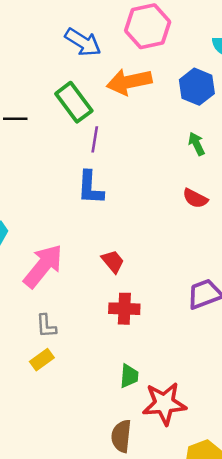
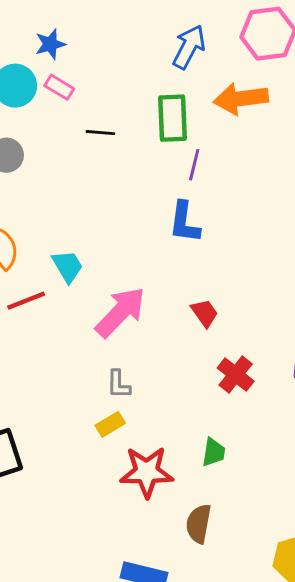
blue arrow: (83, 42) -> (189, 47), turned -99
green rectangle: (74, 102) -> (172, 118), turned 30
red cross: (124, 309) -> (236, 375), moved, turned 32
red star: (164, 404) -> (147, 472), moved

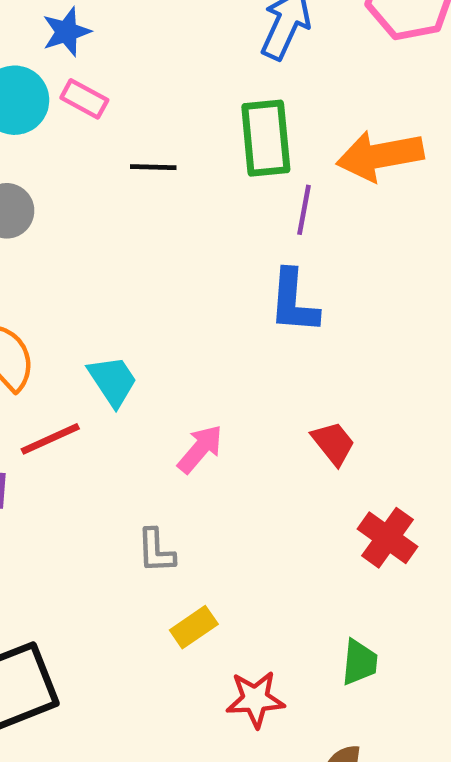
orange arrow: (241, 99) -> (380, 156), moved
pink arrow: (120, 312) -> (200, 449), size x0.6
gray L-shape: (119, 384) -> (156, 551), moved
red star: (147, 472) -> (255, 699), size x0.7

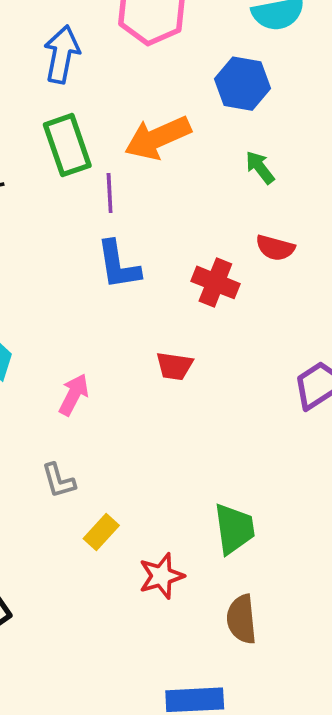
red trapezoid: (333, 443) -> (174, 366), turned 150
red cross: (388, 538) -> (215, 282), moved
green trapezoid: (359, 662) -> (234, 529), size x1.4

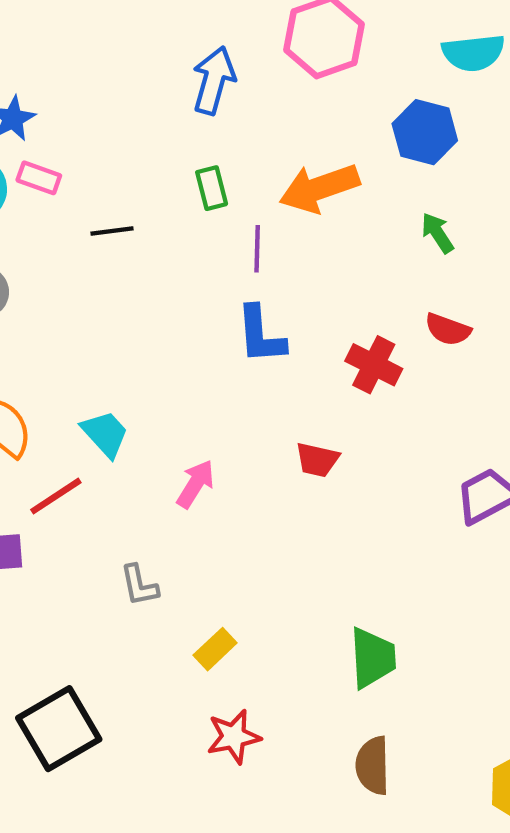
green rectangle: (67, 145) -> (212, 188), size x0.6
gray L-shape: (58, 481) -> (139, 585), moved
red star: (161, 576) -> (234, 737), moved

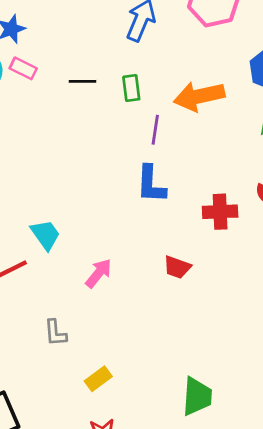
black line: (112, 231) -> (82, 81), moved
red cross: (374, 365) -> (220, 212), turned -36

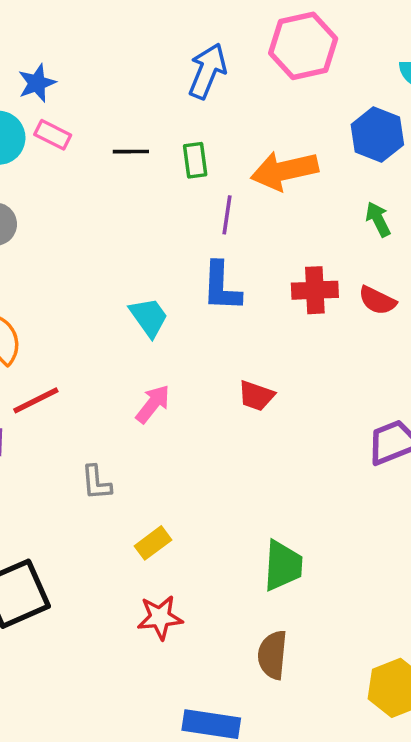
red cross: (220, 212) -> (315, 290), moved
cyan trapezoid: (45, 235) -> (149, 317), moved

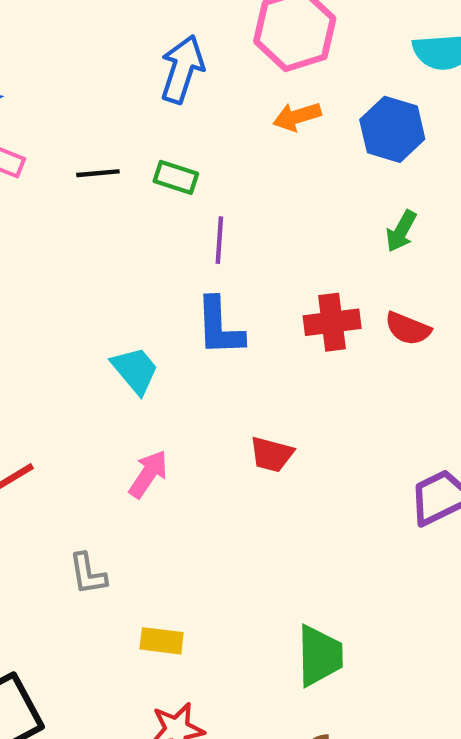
green rectangle: (195, 160) -> (176, 177), turned -60
orange arrow: (284, 171) -> (297, 117), moved, size x0.6
green arrow: (378, 219) -> (401, 231), turned -120
yellow rectangle: (153, 543) -> (162, 641), turned 48

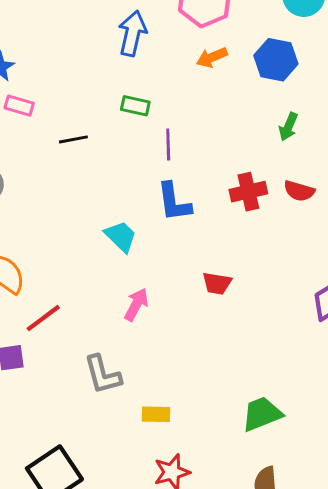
black line: (98, 173) -> (73, 139), moved
gray L-shape: (88, 574) -> (103, 375), size x1.4
green trapezoid: (320, 656) -> (262, 414), turned -105

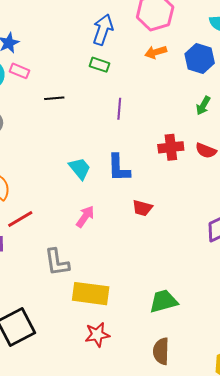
green rectangle: (135, 106) -> (100, 65), moved
blue L-shape: (174, 202) -> (119, 168), moved
yellow rectangle: (156, 414) -> (91, 294), size x1.8

